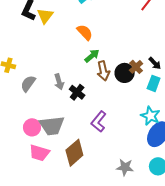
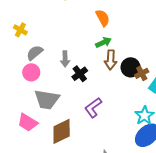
brown cross: (136, 67) -> (142, 73), moved
pink circle: (32, 127) -> (31, 72), moved

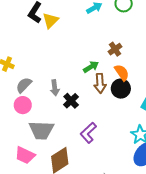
orange semicircle: (103, 18) -> (122, 73), moved
brown cross: (142, 73) -> (115, 49), moved

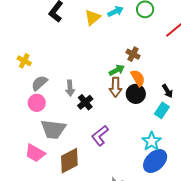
yellow triangle: (51, 20) -> (93, 17), moved
brown cross: (115, 49) -> (133, 54), turned -32
green arrow: (91, 67) -> (117, 70), moved

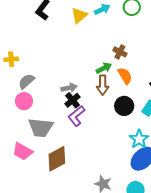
yellow cross: (24, 61) -> (11, 59), turned -32
gray arrow: (70, 88) -> (69, 88), moved, turned -98
black circle: (136, 94) -> (124, 106), moved
purple L-shape: (100, 135) -> (76, 116), moved

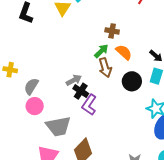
yellow cross: (11, 59) -> (10, 70), turned 32

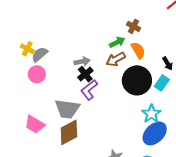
brown arrow: (105, 68) -> (116, 59), turned 60
yellow cross: (10, 70) -> (27, 49), moved
black circle: (132, 81) -> (137, 80), size x1.5
gray trapezoid: (58, 126) -> (67, 109), moved

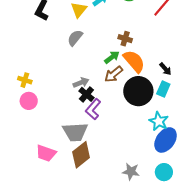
orange semicircle: (138, 50) -> (134, 61), size x1.4
gray semicircle: (40, 54) -> (75, 38), moved
pink circle: (37, 74) -> (29, 101), moved

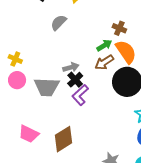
gray semicircle: (75, 38) -> (59, 23), moved
gray trapezoid: (75, 132) -> (47, 87), moved

